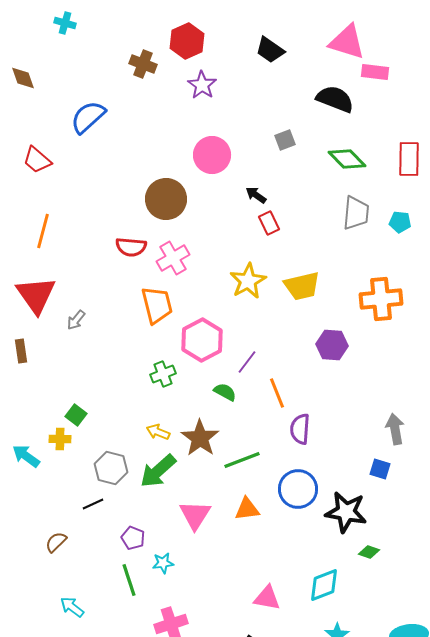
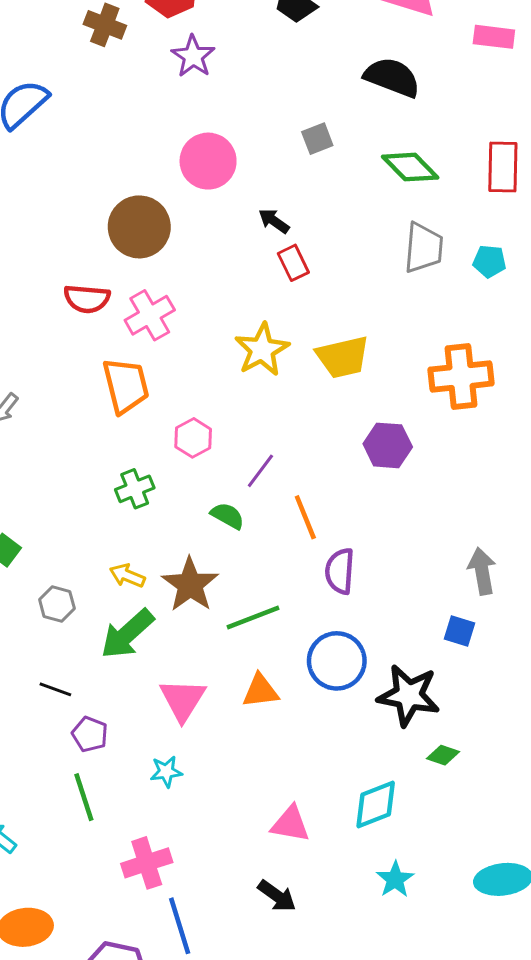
pink rectangle: (375, 72) -> (494, 37), moved
pink hexagon: (202, 340) -> (193, 438), size x0.6
gray hexagon: (111, 468) -> (57, 604), moved, size x0.7
black line: (93, 504) -> (55, 689), moved, turned 45
cyan star: (163, 563) -> (166, 772), moved

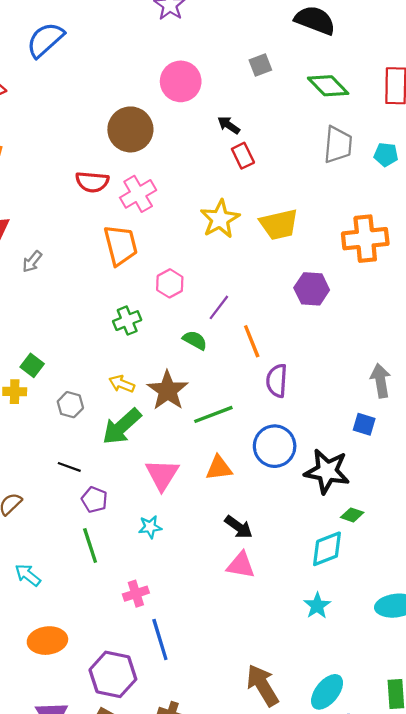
cyan diamond: (376, 805) -> (327, 549), moved
pink cross: (147, 863) -> (136, 594), size x0.7
black arrow: (277, 896) -> (239, 527), moved

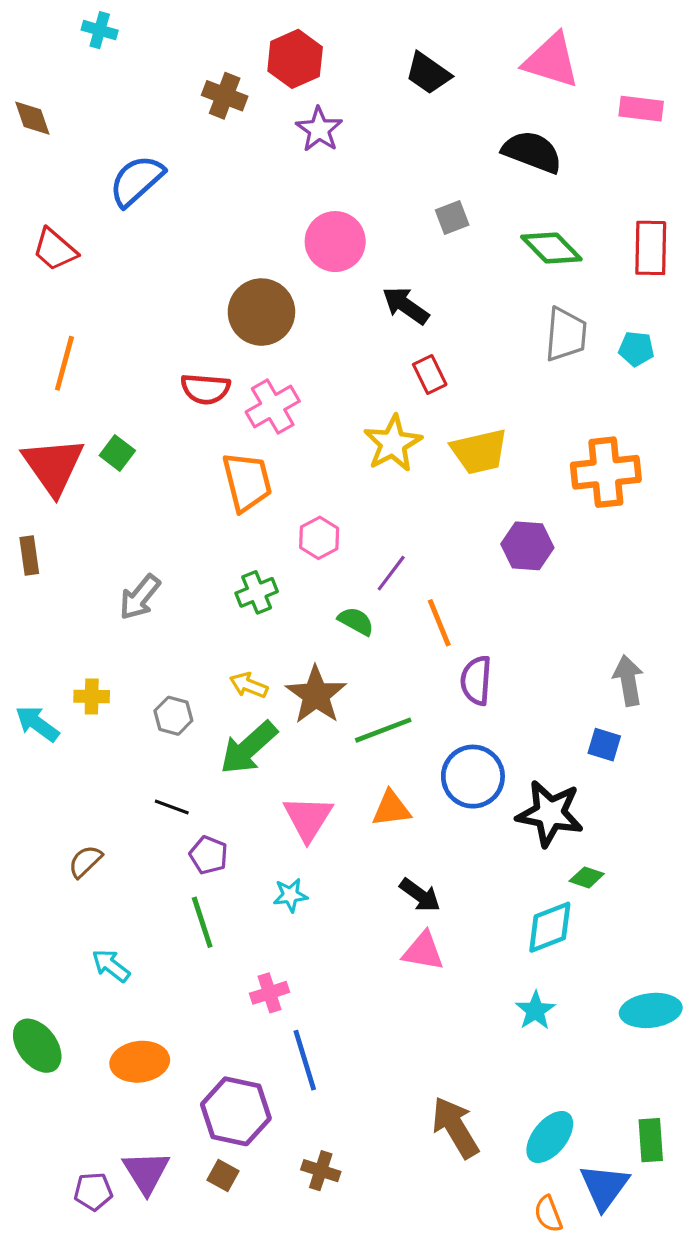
black arrow: (229, 125) -> (406, 306), size x1.4
red rectangle: (243, 156) -> (430, 374), moved
gray arrow: (32, 262) -> (140, 597), moved, size x1.4
green square: (32, 365) -> (117, 453), moved

